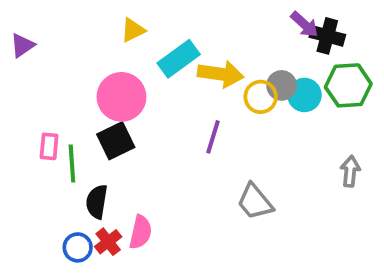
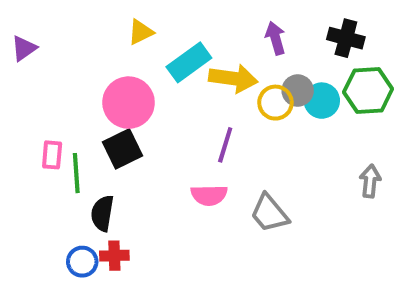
purple arrow: (304, 24) -> (275, 38), moved, turned -148
pink semicircle: (141, 232) -> (209, 195), moved, turned 76
red cross: (108, 242) -> (114, 256), turned 36

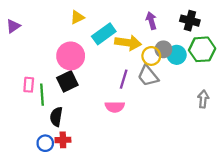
gray trapezoid: (269, 213) -> (148, 76), moved

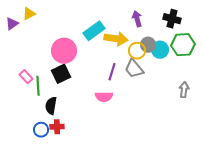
yellow triangle: (77, 17) -> (29, 14), moved
pink rectangle: (29, 85) -> (26, 77), turned -48

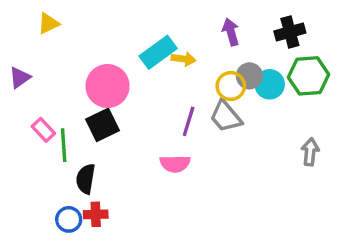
black cross: (172, 19) -> (290, 32), turned -30
purple triangle: (12, 24) -> (20, 78), moved
yellow arrow: (116, 39) -> (184, 59), moved, size x0.6

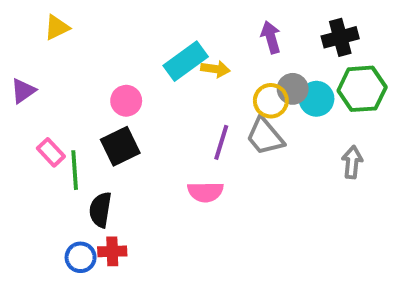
pink circle: (108, 86) -> (126, 101), size x0.6
gray arrow: (310, 152) -> (352, 162), moved

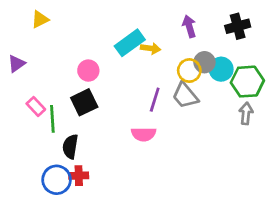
green hexagon: (362, 89) -> (247, 82), moved
blue circle: (81, 257) -> (57, 180), size x1.4

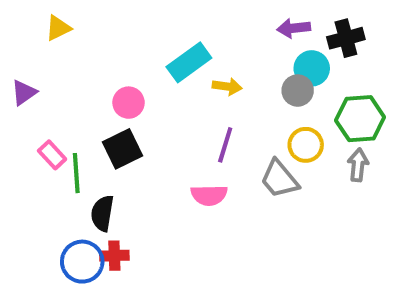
purple arrow: (189, 26) -> (294, 28), moved, turned -80
yellow arrow: (151, 48) -> (227, 86), moved
cyan circle: (221, 69) -> (312, 68), moved
yellow circle: (189, 71) -> (306, 145), moved
gray trapezoid: (185, 95) -> (279, 179), moved

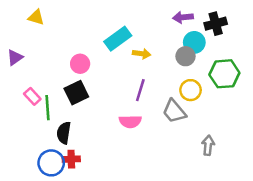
yellow triangle: (58, 28) -> (36, 17), turned 42
gray arrow: (358, 165) -> (208, 145), moved

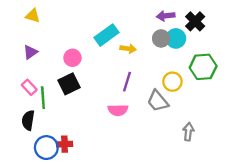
black cross: (216, 24) -> (195, 21), turned -30
gray circle: (185, 56) -> (161, 38), moved
purple triangle: (15, 57) -> (30, 52), moved
black semicircle: (64, 133) -> (28, 120), moved

